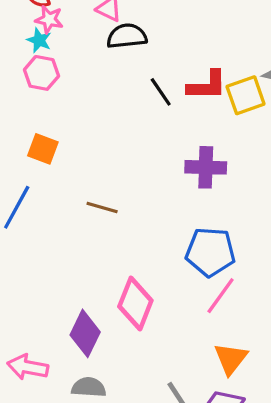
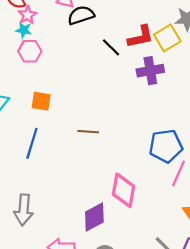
pink star: (49, 19) -> (27, 15), turned -30
purple cross: (206, 167) -> (150, 71), moved
purple diamond: (85, 333) -> (94, 217), turned 48

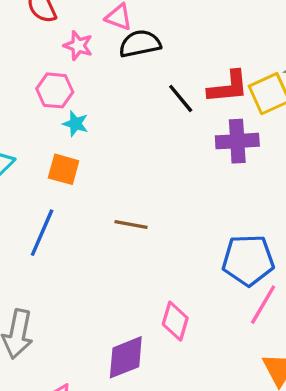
pink star: (27, 15) -> (78, 46), moved, turned -30
cyan star: (24, 30) -> (75, 124), moved
pink diamond: (123, 190) -> (175, 321), size x0.7

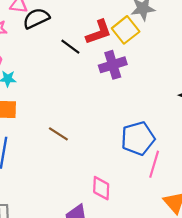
brown line: (131, 224) -> (58, 134), turned 36

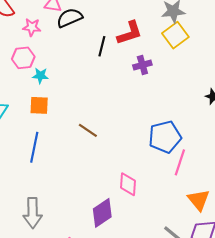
yellow square: (126, 30) -> (175, 35), moved
black line: (70, 47) -> (102, 46), turned 66
purple cross: (113, 65) -> (142, 65), size x0.7

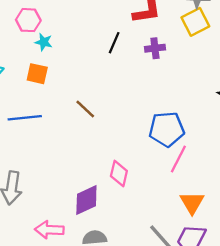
black line: (102, 46) -> (114, 43), moved
blue line: (34, 147) -> (25, 118), turned 64

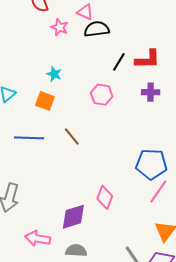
pink hexagon: (28, 20) -> (102, 95), moved
black line: (114, 43) -> (119, 62), moved
brown line: (85, 109) -> (72, 137), moved

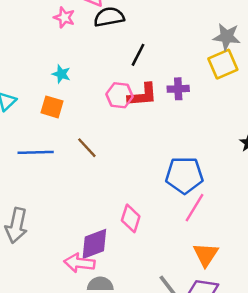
red L-shape: (148, 59) -> (143, 95), moved
pink arrow: (38, 238) -> (79, 263), moved

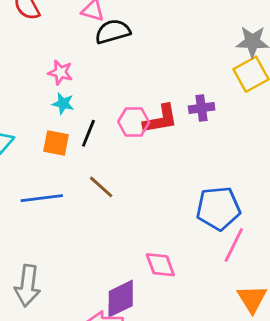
pink star: (64, 17) -> (60, 72), moved
black line: (138, 55) -> (88, 133), moved
pink diamond: (131, 218) -> (160, 265), turned -32

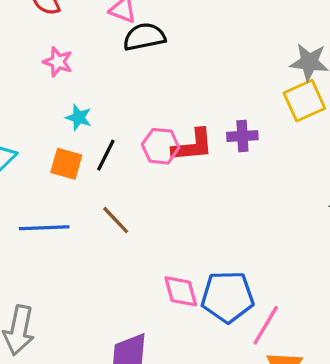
pink star: (60, 72) -> (58, 62), moved
blue pentagon: (218, 208) -> (228, 297), moved
pink line: (234, 245) -> (266, 325), moved
pink diamond: (160, 265) -> (181, 291), moved

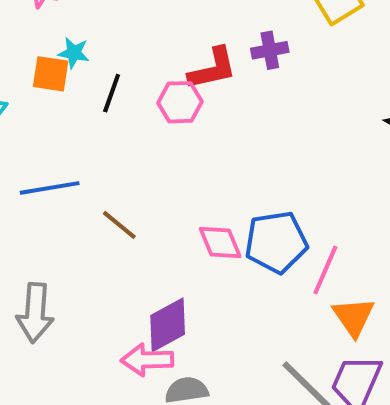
pink hexagon: (161, 146) -> (180, 102), moved
orange square: (66, 164) -> (51, 74), moved
brown line: (116, 220) -> (119, 225), moved

